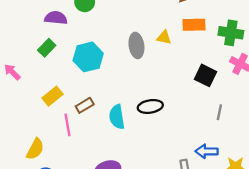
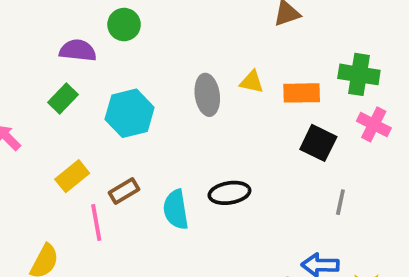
orange rectangle: (194, 25) -> (302, 93), moved

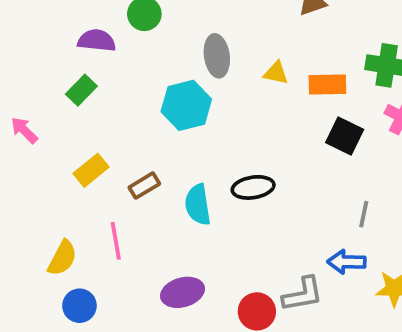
gray ellipse: (207, 95) -> (217, 56), moved
cyan hexagon: (130, 113) -> (186, 105), moved
gray line: (340, 202) -> (364, 214), moved
pink line: (96, 222) -> (116, 241), moved

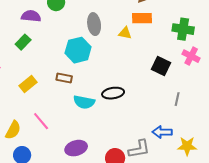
orange rectangle: (327, 84) -> (142, 18), moved
brown rectangle: (144, 186) -> (64, 78), moved, turned 42
cyan semicircle: (198, 205) -> (84, 102), turned -70
gray line: (364, 214) -> (177, 99), moved
pink line: (116, 241) -> (41, 121), turned -30

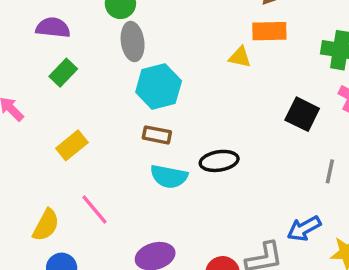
purple semicircle: (31, 16) -> (53, 28), moved
gray ellipse: (94, 24) -> (133, 42), moved
brown rectangle: (64, 78) -> (157, 135), moved
blue arrow: (162, 132) -> (304, 228), turned -30

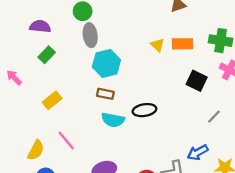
orange rectangle: (269, 31) -> (182, 44), moved
yellow triangle: (240, 57) -> (158, 45), turned 32
gray line: (330, 171) -> (214, 117), turned 32

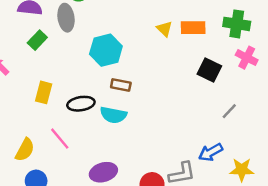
gray ellipse: (90, 35) -> (66, 18), moved
brown rectangle: (105, 94) -> (121, 85), moved
yellow rectangle: (52, 100) -> (44, 92), turned -36
black ellipse: (144, 110) -> (81, 104), moved

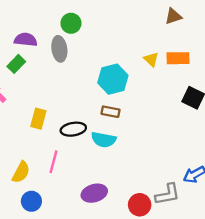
green rectangle: (37, 40) -> (16, 64), moved
cyan hexagon: (106, 50) -> (113, 79), moved
pink line: (60, 139) -> (54, 162), turned 55

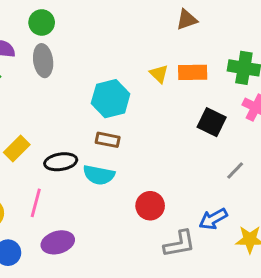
green circle: (71, 23) -> (42, 22), moved
yellow rectangle: (38, 119) -> (17, 149), turned 30
purple ellipse: (94, 193) -> (58, 242), moved
red circle: (140, 205) -> (150, 206), moved

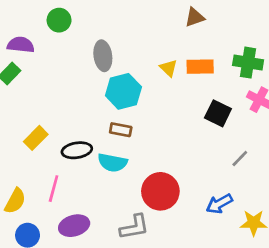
gray ellipse: (43, 61) -> (103, 56), moved
red circle: (150, 206) -> (160, 191), size x1.4
gray L-shape: (179, 244) -> (134, 227), moved

